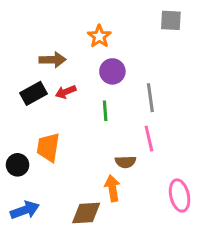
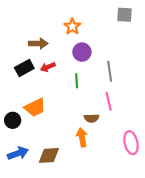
orange trapezoid: (48, 147) -> (35, 107), turned -125
brown diamond: (86, 213) -> (49, 155), moved

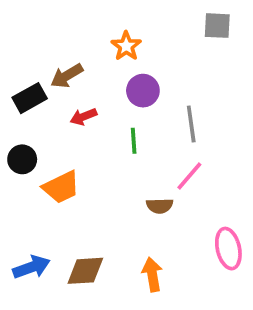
brown arrow: (38, 44) -> (67, 76), turned 150
black rectangle: (24, 68) -> (30, 98), moved
pink line: (109, 101) -> (189, 176), turned 54
black circle: (13, 120) -> (22, 159), moved
orange arrow: (82, 137) -> (152, 275), moved

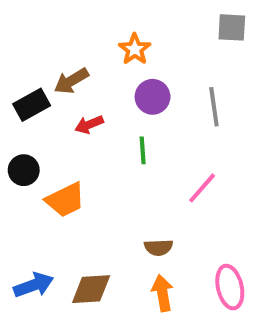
gray line: (191, 124) -> (214, 107), moved
brown semicircle: (160, 206) -> (158, 247), moved
pink ellipse: (228, 249) -> (230, 287), moved

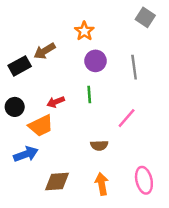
gray square: (232, 27) -> (145, 17), turned 30
red arrow: (89, 125) -> (56, 102), moved
brown semicircle: (158, 247) -> (99, 145), moved
blue arrow: (34, 285) -> (26, 154), moved

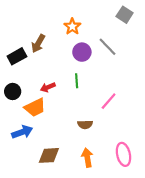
brown arrow: (45, 51) -> (38, 44), turned -30
gray line: (134, 67) -> (108, 47), moved, turned -36

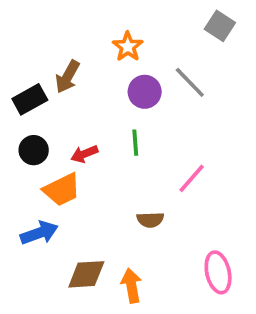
black circle: (13, 91) -> (34, 150), moved
orange arrow: (87, 158) -> (131, 286), moved

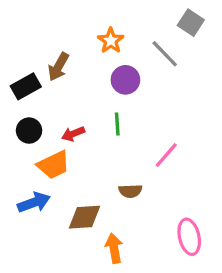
gray line: (190, 82) -> (165, 54), moved
brown diamond: (86, 274) -> (85, 217), moved

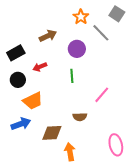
orange star: (111, 41) -> (81, 17), moved
brown arrow: (58, 67) -> (48, 36), moved, turned -144
red arrow: (73, 134) -> (40, 67), moved

